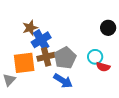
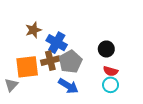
black circle: (108, 28) -> (106, 49), moved
blue cross: (41, 40) -> (57, 43), moved, turned -30
cyan circle: (95, 57) -> (111, 85), moved

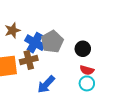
gray pentagon: (70, 62) -> (52, 42), moved
blue arrow: (68, 86) -> (46, 84), turned 102

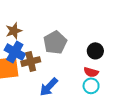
blue cross: (35, 43) -> (15, 52), moved
black circle: (83, 49) -> (95, 51), moved

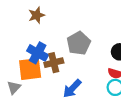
brown star: (14, 31) -> (37, 15), moved

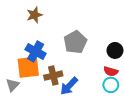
brown cross: (54, 63) -> (53, 76), moved

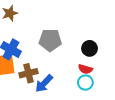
gray pentagon: (75, 42) -> (50, 40), turned 30

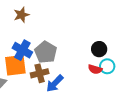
gray pentagon: (50, 40) -> (46, 52), moved, turned 30
cyan circle: (85, 83) -> (107, 66), moved

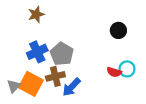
black circle: (99, 49) -> (118, 30), moved
blue cross: (22, 50) -> (37, 52), turned 36
orange square: (15, 65) -> (31, 84), moved, turned 35

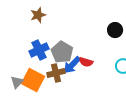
red semicircle: (114, 72) -> (86, 62), moved
blue arrow: (71, 87) -> (72, 65), moved

